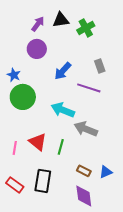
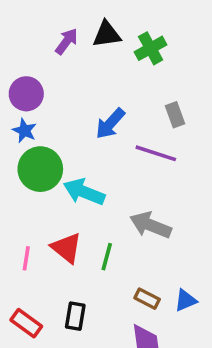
purple circle: (37, 49) -> (26, 94), moved
cyan arrow: (63, 110) -> (84, 192), moved
black rectangle: (43, 181) -> (75, 316), size x0.7

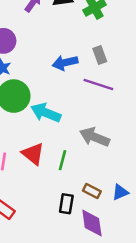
gray rectangle: (175, 115) -> (100, 55), moved
blue arrow: (110, 124) -> (65, 63), turned 35
black rectangle: (75, 316) -> (66, 204), moved

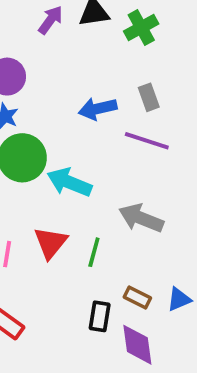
red triangle: (33, 154) -> (51, 243), turned 30

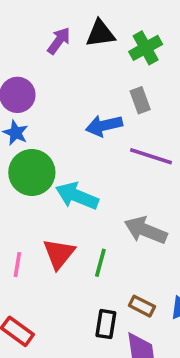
gray rectangle: (149, 97) -> (140, 100), moved

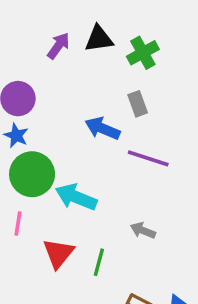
blue arrow: (104, 126) -> (102, 128), turned 36
gray arrow: (146, 230) -> (143, 230), size x0.6
pink line: (17, 265) -> (18, 223), moved

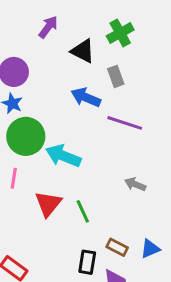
black triangle: (99, 39) -> (83, 51), moved, turned 35
gray arrow: (143, 230) -> (135, 184), moved
green line: (99, 262) -> (83, 211), turned -40

